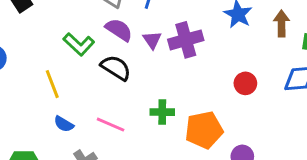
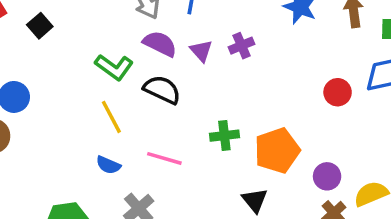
purple cross: (186, 40) -> (241, 46), size x0.6
red circle: (245, 83) -> (338, 92), moved
yellow line: (52, 84) -> (111, 117), moved

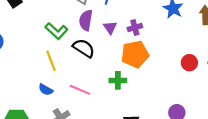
purple semicircle: (160, 44) -> (86, 20), turned -114
orange pentagon: (277, 151) -> (135, 54), moved

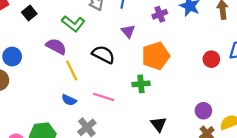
purple semicircle: (86, 20) -> (56, 46), moved, turned 114
purple cross: (135, 27) -> (160, 14), moved
green L-shape: (56, 31) -> (73, 24), moved

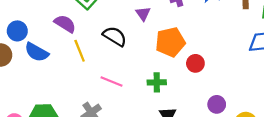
red circle: (211, 59) -> (195, 63), moved
green cross: (141, 84) -> (157, 82), moved
blue semicircle: (69, 100) -> (37, 52), moved, size x1.5

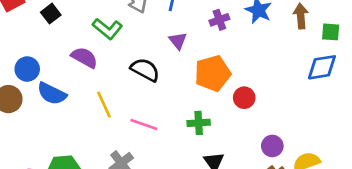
yellow line: (80, 51) -> (104, 105), moved

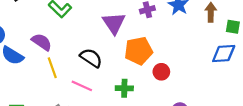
purple triangle: (178, 41) -> (114, 23), size x1.6
purple semicircle: (84, 58) -> (42, 42), moved
black semicircle: (145, 70) -> (91, 58), moved

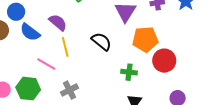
red circle: (161, 72) -> (164, 61), size x1.5
pink line: (82, 86) -> (46, 64), moved

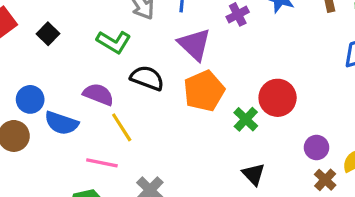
orange pentagon: (145, 39) -> (204, 91), moved
black semicircle: (101, 41) -> (147, 78), moved
green cross: (129, 72) -> (246, 119), moved, turned -35

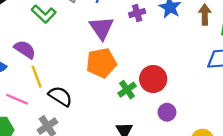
black semicircle: (147, 78) -> (60, 96), moved
purple circle: (316, 147) -> (167, 112), moved

